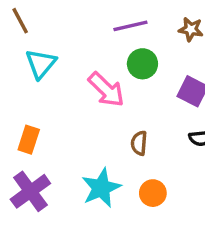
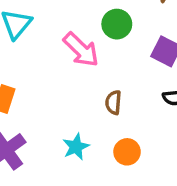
cyan star: (101, 188) -> (76, 147), size x0.7

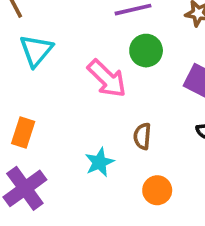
cyan star: (76, 147) -> (99, 162), moved

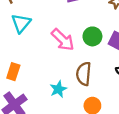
green circle: (146, 51) -> (92, 36), moved
brown semicircle: (142, 136) -> (84, 74), size x1.5

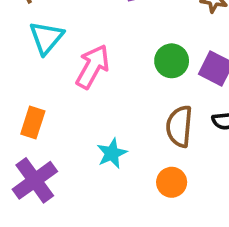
pink arrow: (63, 40) -> (93, 67), moved, turned -105
brown semicircle: (84, 74) -> (179, 126), moved

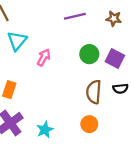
pink arrow: (93, 67) -> (44, 57), size x0.7
cyan star: (112, 153) -> (45, 130), moved

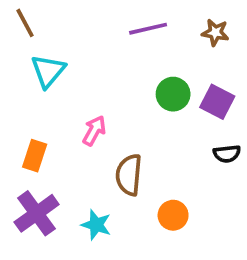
pink arrow: (44, 57) -> (94, 131), moved
brown semicircle: (94, 92) -> (129, 175), moved
cyan star: (45, 130) -> (96, 225), turned -30

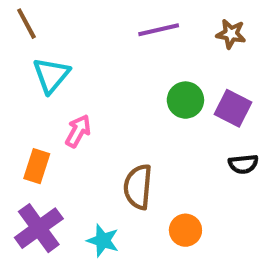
pink arrow: (94, 131) -> (78, 131), moved

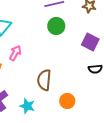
green circle: (185, 100) -> (56, 26), moved

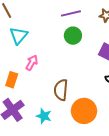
orange circle: (67, 101) -> (84, 111), size x1.6

